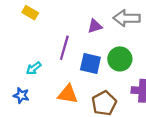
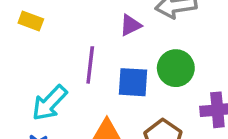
cyan arrow: (34, 68) -> (50, 103), size x1.6

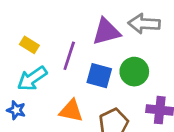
yellow rectangle: (31, 21) -> (29, 45), moved
purple triangle: (131, 25) -> (106, 32), size x1.6

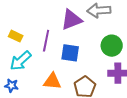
green circle: (134, 72) -> (112, 46), moved

